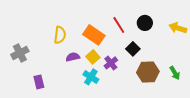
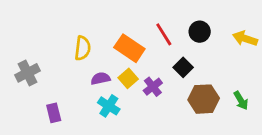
cyan cross: (91, 77) -> (109, 106), moved

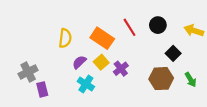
black square: (183, 67) -> (173, 53), moved
gray cross: (28, 73) -> (28, 72), moved
purple semicircle: (100, 78) -> (79, 62), turned -32

